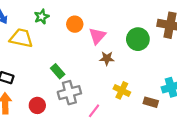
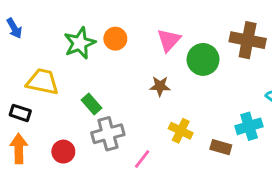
green star: (42, 17) -> (80, 43), moved, size x1.5
pink triangle: (97, 36) -> (169, 40), moved
yellow trapezoid: (21, 38) -> (43, 82), moved

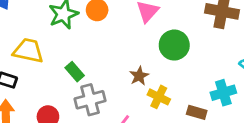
green circle: (203, 59) -> (174, 45), moved
brown star: (160, 86) -> (139, 76), moved, turned -30

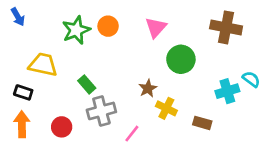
cyan cross: (223, 93) -> (227, 91), moved

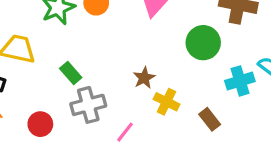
green circle: (181, 59) -> (203, 43), moved
brown rectangle: (202, 123) -> (210, 119), turned 36

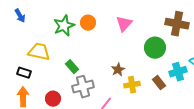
yellow cross: (166, 102) -> (132, 85), turned -35
brown rectangle: (210, 119) -> (159, 83), moved

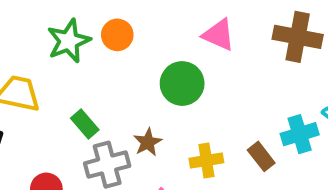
pink triangle: (124, 24) -> (219, 35), moved, turned -48
green circle: (155, 48) -> (182, 83), moved
brown star: (118, 70) -> (148, 142), moved

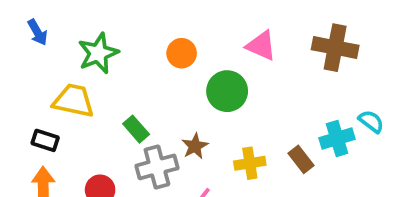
orange circle: (117, 35) -> (182, 53), moved
green star: (69, 41) -> (98, 53), moved

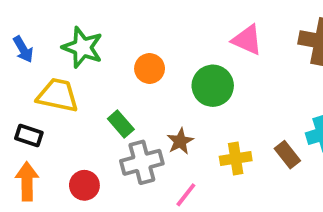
blue arrow: (38, 32) -> (23, 49), moved
green star: (98, 53) -> (83, 47), turned -30
orange circle: (182, 53) -> (150, 68), moved

